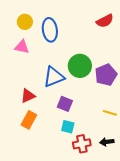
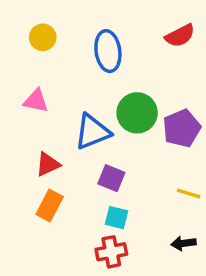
blue ellipse: (50, 30) -> (108, 51), moved
pink triangle: (22, 47) -> (36, 101), moved
red cross: (82, 144) -> (111, 252), moved

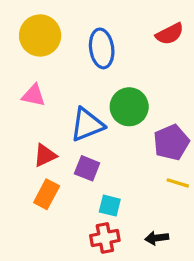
yellow circle: (43, 37) -> (40, 35), size x1.6
purple pentagon: (182, 128) -> (171, 142), moved
purple square: (111, 178) -> (87, 168), moved
black arrow: (183, 243) -> (157, 238), moved

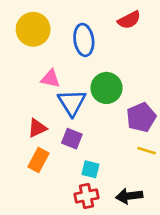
red semicircle: (170, 34) -> (129, 20), moved
pink triangle: (34, 95) -> (50, 79), moved
blue triangle: (87, 125) -> (72, 103), turned -40
black arrow: (157, 238) -> (129, 196), size x1.4

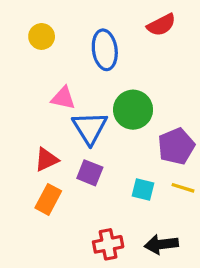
yellow circle: (33, 29) -> (42, 36), size x0.6
cyan square: (90, 169) -> (143, 189), moved

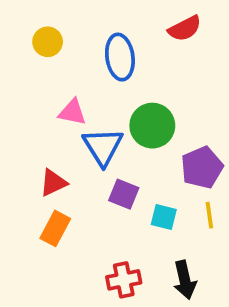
purple square: (90, 173) -> (124, 194), moved
yellow line: (183, 188) -> (209, 215), turned 65
black arrow: (161, 244) -> (185, 280), turned -96

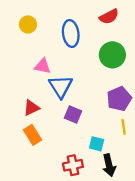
green circle: (152, 126) -> (112, 55), moved
cyan square: (164, 217) -> (97, 144), moved
orange rectangle: (55, 228) -> (32, 135), turned -60

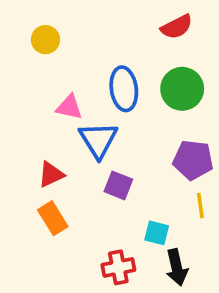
blue ellipse: (71, 33) -> (124, 89), moved
purple pentagon: (119, 99) -> (193, 160), turned 30

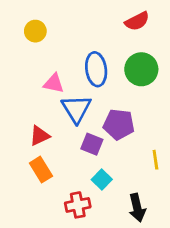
purple pentagon: (193, 160) -> (119, 124), moved
cyan square: (157, 233) -> (102, 180), moved, turned 30
red cross: (118, 267) -> (78, 205), moved

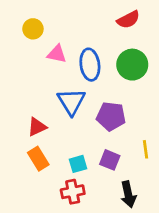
pink triangle: (54, 83) -> (57, 54), moved
purple square: (92, 144) -> (110, 160), moved
cyan square: (102, 180) -> (78, 164), moved, turned 30

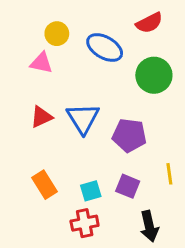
yellow circle: (33, 29) -> (57, 34), moved
pink triangle: (57, 54) -> (41, 63), moved
blue ellipse: (90, 65) -> (105, 47), moved, turned -52
red triangle: (37, 127) -> (41, 117), moved

